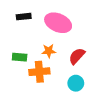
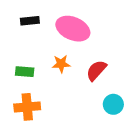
orange cross: (39, 72) -> (27, 107), moved
cyan circle: (76, 83) -> (113, 104), moved

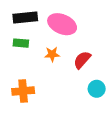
black rectangle: (30, 21) -> (25, 17), size x1.5
green rectangle: (25, 72) -> (21, 43), moved

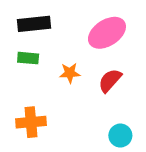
pink ellipse: (62, 24) -> (107, 33), moved, turned -56
cyan circle: (97, 89) -> (120, 136), moved

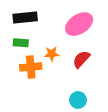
orange cross: (31, 122) -> (31, 67), moved
cyan circle: (120, 136) -> (78, 100), moved

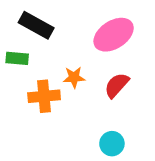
black rectangle: (25, 17) -> (36, 25), turned 35
green rectangle: (21, 43) -> (17, 58), moved

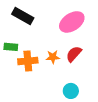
green rectangle: (17, 58) -> (11, 47), moved
orange star: (74, 77) -> (53, 57), moved

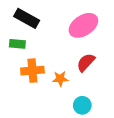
green rectangle: (11, 47) -> (17, 44), moved
orange star: (53, 57) -> (60, 79), moved

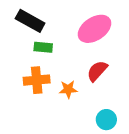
green rectangle: (17, 44) -> (43, 47), moved
cyan circle: (82, 105) -> (106, 120), moved

